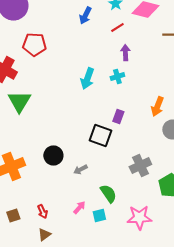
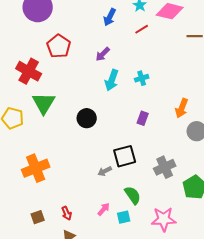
red pentagon: (34, 44) -> (59, 46), turned 30
purple arrow: (125, 52) -> (103, 54), moved, turned -133
black square: (100, 136) -> (125, 156), moved, turned -35
black circle: (53, 156) -> (87, 118), moved

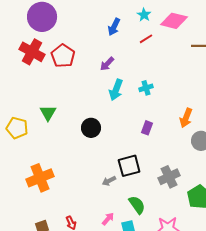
red cross: (29, 71) -> (32, 52), moved
green triangle: (44, 103) -> (48, 113), size x0.7

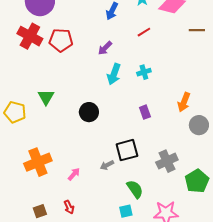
red line: (146, 39) -> (144, 32), moved
red pentagon: (63, 56) -> (61, 40), turned -30
purple rectangle: (147, 128) -> (145, 112), turned -40
pink arrow: (108, 219) -> (74, 174), moved

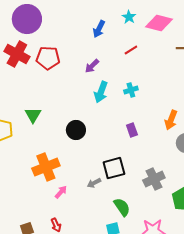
orange cross: (38, 162) -> (46, 167), moved

